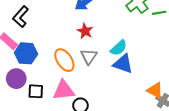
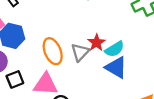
red star: (85, 31) -> (96, 43), moved
black square: (36, 91) -> (15, 79), turned -35

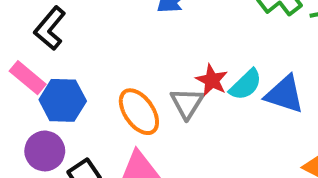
blue triangle: (116, 67) -> (284, 94), moved

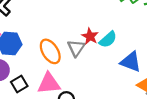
blue triangle: (284, 94) -> (131, 62), moved

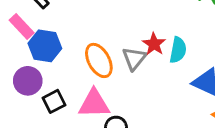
cyan semicircle: (108, 40) -> (178, 50), turned -42

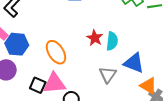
gray triangle: (134, 58) -> (108, 75), moved
black square: (54, 101) -> (38, 85), moved, turned -35

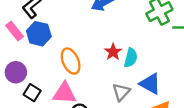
blue hexagon: (17, 44) -> (39, 34), moved
black square: (38, 85) -> (32, 93), moved

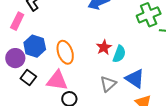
pink rectangle: (14, 31) -> (17, 21), turned 60
blue hexagon: (39, 34) -> (35, 46), moved

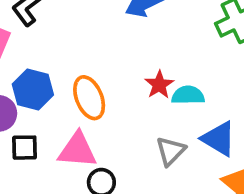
cyan semicircle: (119, 54) -> (188, 95), turned -108
black square: (28, 78) -> (25, 148), turned -35

